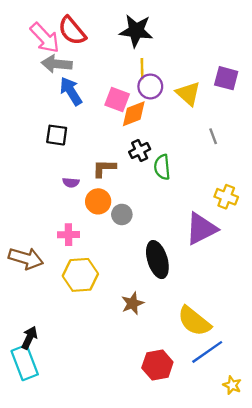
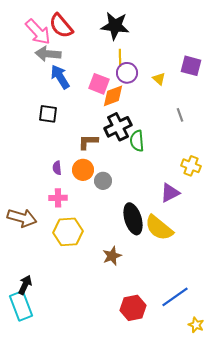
yellow triangle: (188, 94) -> (159, 79), size x0.6
black cross: (140, 150) -> (118, 127), size x1.5
purple semicircle: (71, 182) -> (57, 168), moved, turned 80
purple triangle: (201, 229) -> (170, 193), size x0.7
yellow semicircle: (194, 321) -> (159, 228), moved

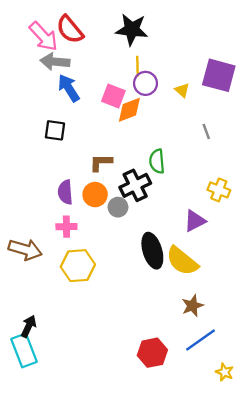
purple square: (191, 66) -> (219, 75), size x1.4
black cross: (118, 127) -> (135, 185), moved
purple semicircle: (57, 168) -> (65, 192), size x1.5
brown star: (112, 256) -> (192, 306), moved

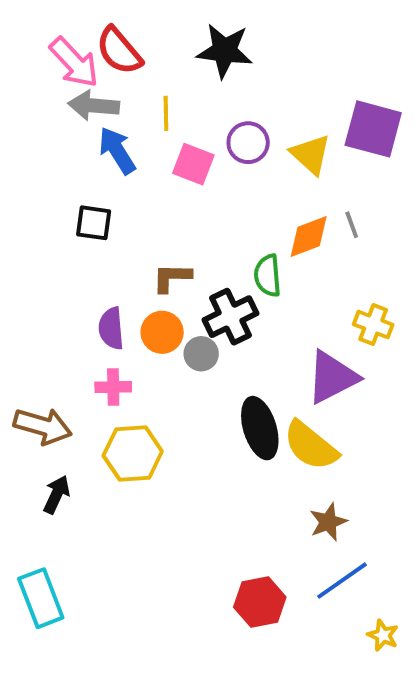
yellow line: (137, 66) -> (166, 113), moved
yellow triangle: (182, 90) -> (311, 154), size x1.6
orange diamond: (129, 110) -> (309, 236), moved
purple triangle: (195, 221) -> (332, 377), size x1.4
black arrow: (29, 326) -> (56, 495), moved

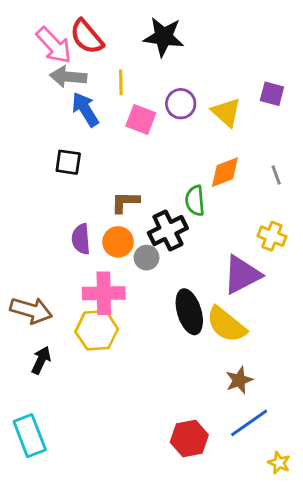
purple square: (373, 129) -> (272, 94), size x0.6
gray line: (352, 225) -> (276, 175), moved
pink cross: (113, 387) -> (104, 293), moved, size x1.6

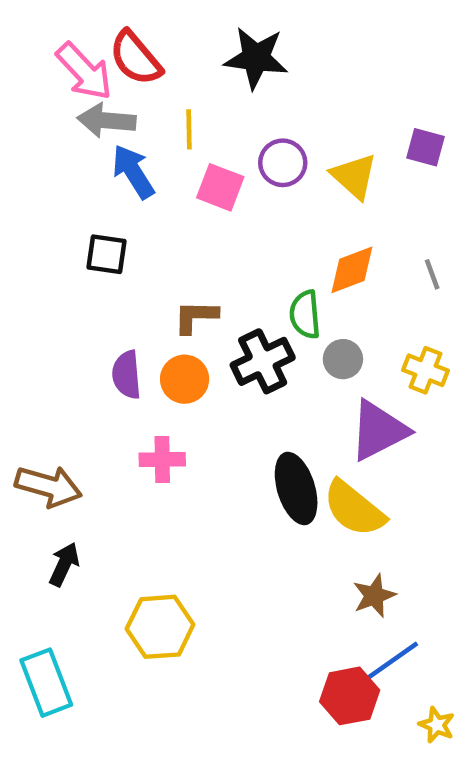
gray circle: (147, 258) -> (343, 359), moved
pink cross: (104, 293) -> (162, 459), size x0.7
yellow hexagon: (97, 330) -> (160, 627), moved
red hexagon: (189, 439) -> (350, 696), moved

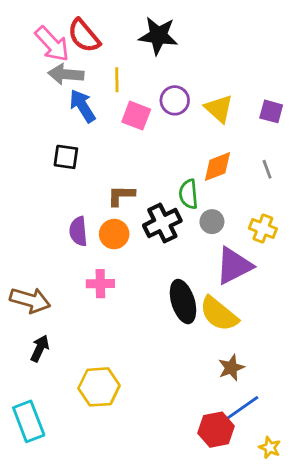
purple square: (425, 147) -> (271, 111), moved

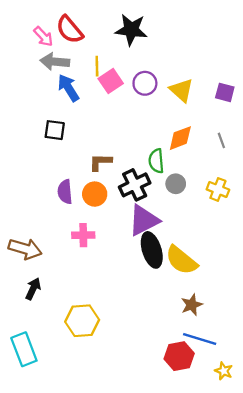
pink arrow: (52, 44) -> (43, 37), size x0.7
pink square: (136, 116) -> (111, 81), moved, turned 35
purple triangle: (234, 266) -> (144, 220), moved
blue line: (241, 409) -> (200, 339), turned 52

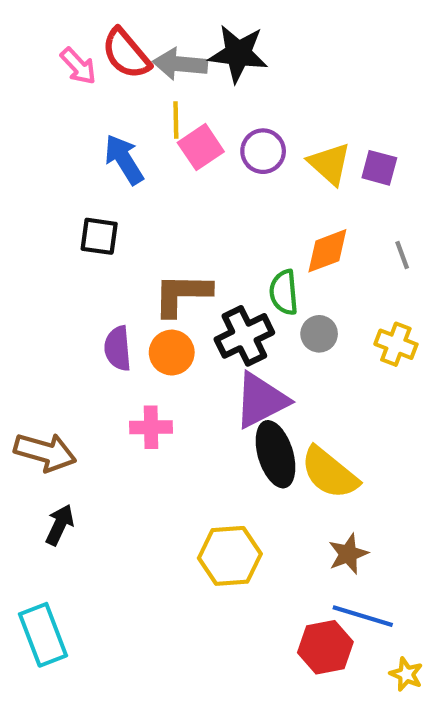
gray arrow: (55, 62) -> (180, 64), moved
purple square: (225, 92) -> (379, 168), moved
brown L-shape: (100, 162) -> (182, 294), size x1.4
yellow hexagon: (82, 321) -> (230, 556), moved

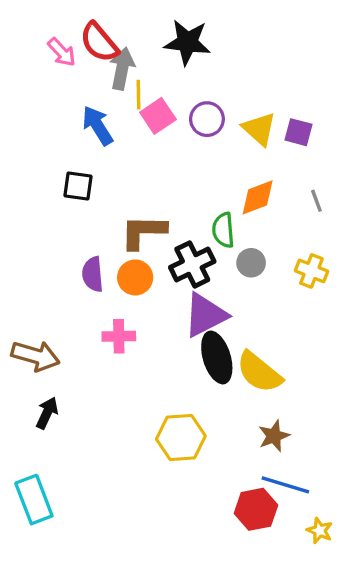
gray arrow: (180, 64) -> (122, 68), moved, turned 96

